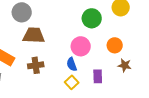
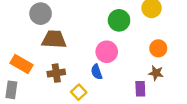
orange circle: (115, 45) -> (158, 48), moved
purple rectangle: (98, 76) -> (140, 89), moved
yellow square: (72, 82) -> (79, 92), moved

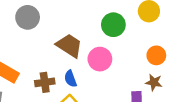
brown trapezoid: (54, 39) -> (69, 46), moved, turned 30
blue semicircle: (97, 72) -> (70, 79), moved

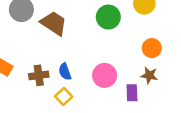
brown trapezoid: (69, 46) -> (54, 23), moved
pink circle: (100, 59) -> (105, 75), moved

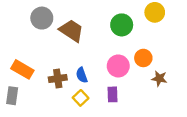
orange circle: (152, 48) -> (143, 58), moved
pink circle: (105, 75) -> (118, 66), moved
purple rectangle: (132, 93) -> (113, 94), moved

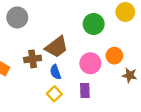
brown trapezoid: (71, 31) -> (57, 47), moved, turned 110
brown cross: (58, 79) -> (33, 59), moved

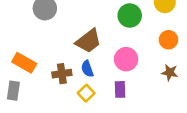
orange circle: (114, 56) -> (168, 40), moved
brown cross: (33, 59) -> (62, 74), moved

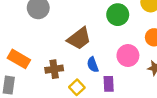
pink circle: (126, 59) -> (128, 55), moved
blue semicircle: (87, 69) -> (93, 65), moved

